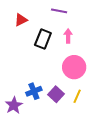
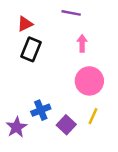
black rectangle: (43, 39) -> (31, 49), moved
purple square: (56, 94) -> (66, 125), moved

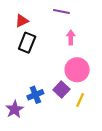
purple square: (66, 125) -> (61, 90), moved

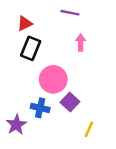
pink circle: (77, 70) -> (53, 79), moved
blue cross: (35, 95) -> (40, 108), turned 35
yellow line: (80, 100) -> (89, 129), moved

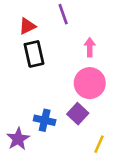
purple line: (70, 13) -> (63, 14), moved, turned 60
black rectangle: (31, 48) -> (34, 54), turned -35
pink circle: (53, 79) -> (90, 83), moved

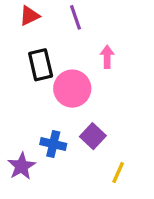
red triangle: (27, 26) -> (29, 16), moved
pink circle: (90, 83) -> (72, 89), moved

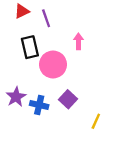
purple line: (75, 17) -> (46, 18), moved
purple star: (22, 166) -> (16, 97), moved
yellow line: (118, 172) -> (96, 121), moved

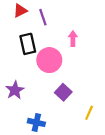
blue cross: (39, 105) -> (36, 122), moved

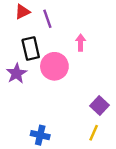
purple star: (15, 90) -> (16, 73), moved
purple square: (63, 92) -> (100, 105), moved
yellow line: (89, 113) -> (94, 133), moved

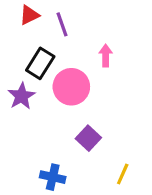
black rectangle: (31, 48) -> (40, 63), turned 45
purple square: (100, 105) -> (88, 138), moved

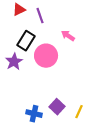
pink arrow: (106, 56) -> (68, 36), turned -56
purple square: (88, 138) -> (57, 107), moved

